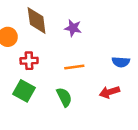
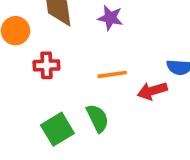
green square: (24, 91) -> (57, 129), moved, turned 30
red arrow: (109, 92) -> (152, 91), moved

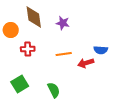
green semicircle: (98, 118) -> (54, 90), moved
green square: (57, 129) -> (20, 84), moved

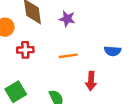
red arrow: (86, 63) -> (91, 81), moved, turned -70

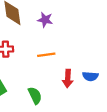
blue semicircle: (113, 51) -> (90, 76), moved

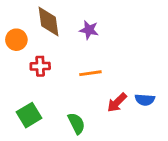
red arrow: (68, 79) -> (117, 103), turned 42

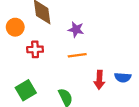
purple star: (89, 30) -> (76, 30), moved
red arrow: (117, 103) -> (99, 80), turned -42

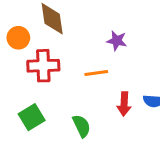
purple star: (76, 30) -> (117, 41), moved
red cross: (35, 49) -> (43, 66), size x1.5

